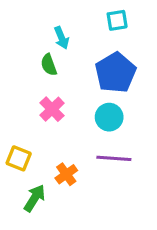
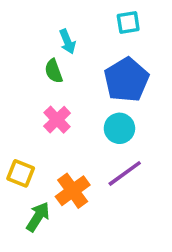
purple line: (114, 158) -> (125, 173), turned -40
orange cross: (66, 174) -> (73, 191), size x1.4

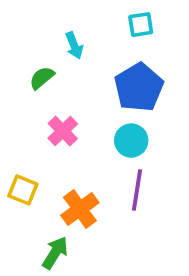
green semicircle: (54, 71) -> (42, 78), moved, turned 70
purple line: (125, 173) -> (137, 190), turned -45
green arrow: (38, 217) -> (55, 253), moved

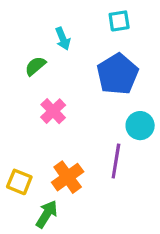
cyan circle: (131, 141) -> (140, 126), moved
yellow square: (23, 190) -> (19, 182), moved

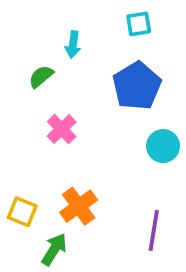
cyan arrow: (63, 39) -> (73, 45), turned 30
purple line: (116, 161) -> (154, 231), moved

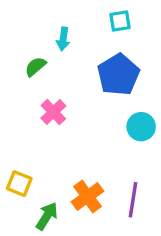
orange cross: (79, 206) -> (87, 197), moved

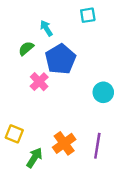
cyan arrow: (63, 39) -> (46, 28), turned 140
blue pentagon: (118, 75) -> (61, 59), moved

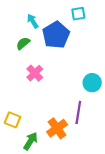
cyan arrow: (46, 28) -> (33, 21), moved
blue pentagon: (61, 59) -> (56, 35), moved
purple line: (97, 146) -> (78, 112), moved

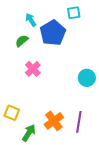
purple line: (78, 112) -> (79, 122), moved

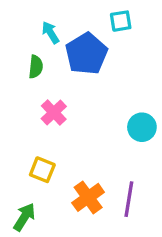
green semicircle: (22, 41) -> (36, 67), turned 136
yellow square: (12, 113) -> (42, 170), moved
green arrow: (29, 133) -> (24, 217), moved

